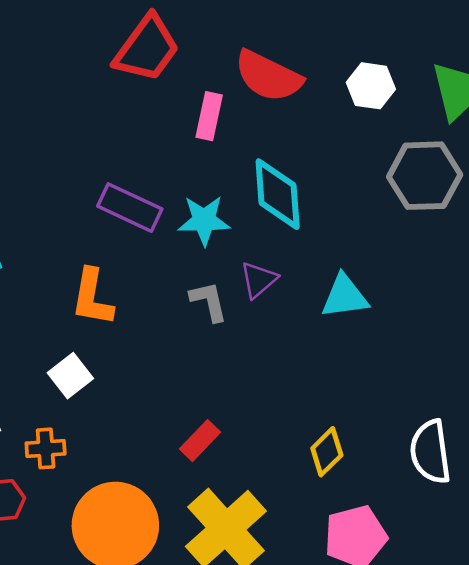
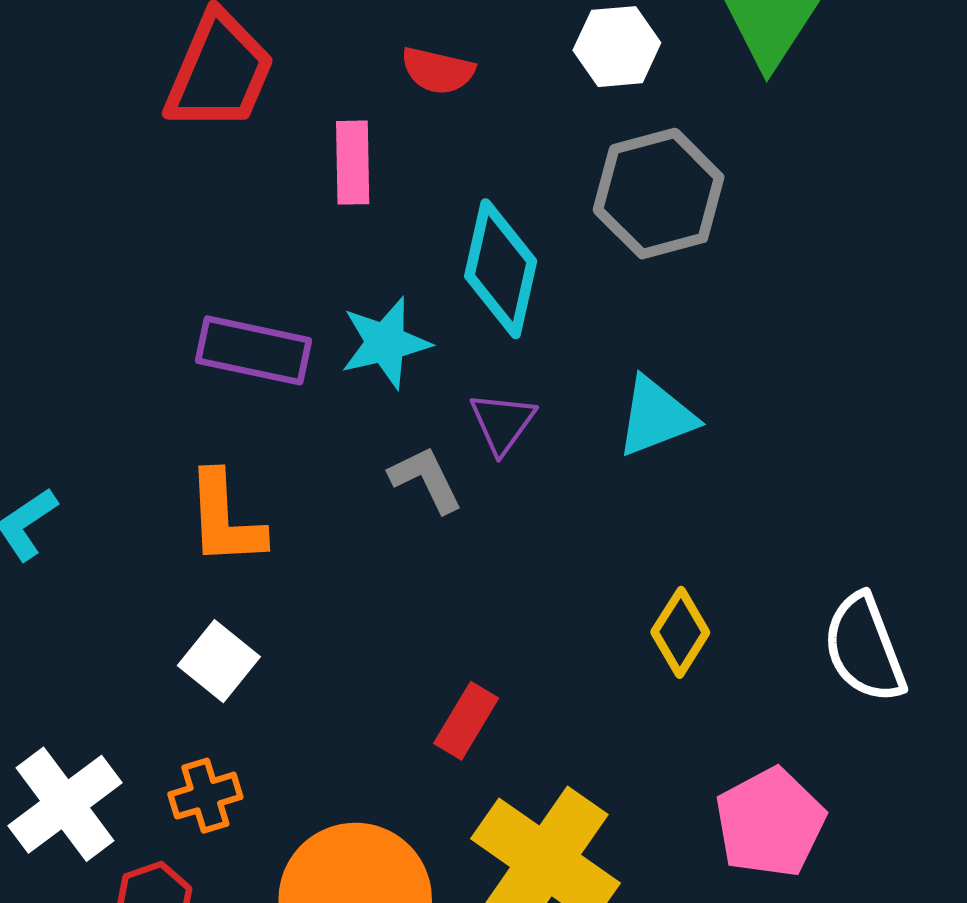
red semicircle: (268, 76) -> (438, 71), size x0.6
gray hexagon: (425, 176) -> (659, 194), moved
cyan diamond: (278, 194) -> (501, 269), turned 30
yellow diamond: (327, 452) -> (680, 632), moved

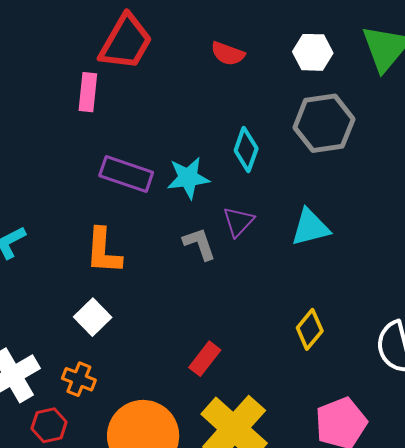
pink rectangle: (353, 163) -> (88, 92), moved
cyan diamond: (501, 269) -> (246, 150), size x0.7
orange cross: (205, 796) -> (79, 379), turned 32

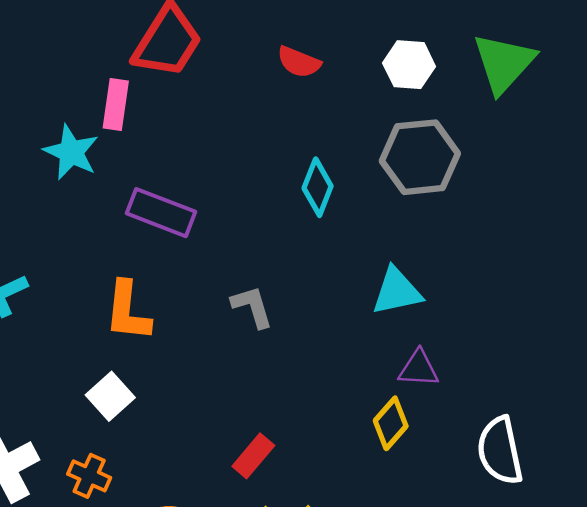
cyan star: (188, 178) -> (71, 152), moved, turned 30
purple triangle: (238, 222) -> (419, 369), moved, turned 48

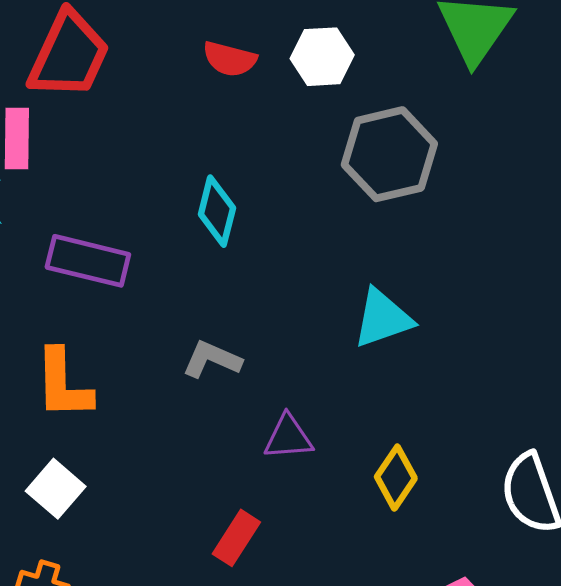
white hexagon: (409, 65) -> (322, 57), moved
cyan diamond: (318, 187) -> (217, 211), moved
gray L-shape: (252, 307) -> (212, 359), turned -42
purple triangle: (419, 369) -> (288, 437), moved

